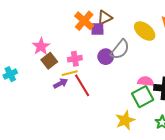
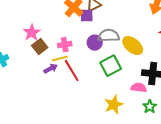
yellow ellipse: (145, 31) -> (133, 46), moved
gray semicircle: (120, 49) -> (109, 36), turned -130
pink semicircle: (146, 81) -> (139, 88), moved
green square: (143, 97) -> (111, 66), moved

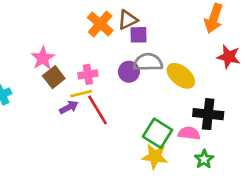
purple square: (87, 16) -> (138, 35), moved
green square: (111, 66) -> (158, 133), moved, turned -30
yellow star: (114, 105) -> (155, 156), turned 30

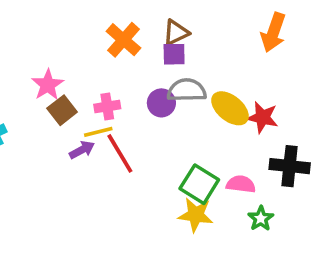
brown triangle: (128, 20) -> (176, 32), moved
red star: (229, 57) -> (263, 117), moved
black cross: (208, 114) -> (290, 166), moved

